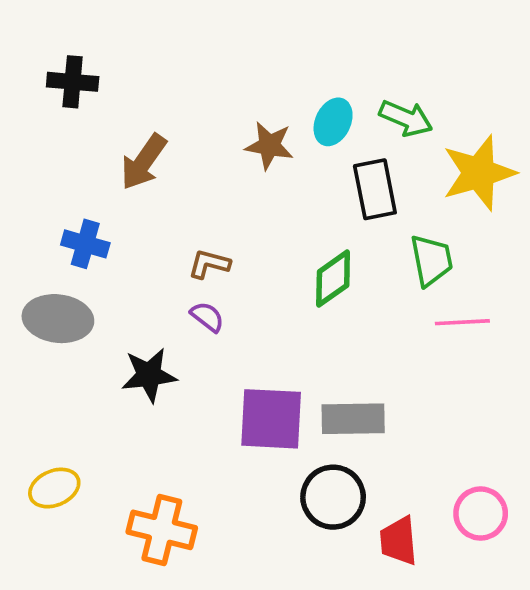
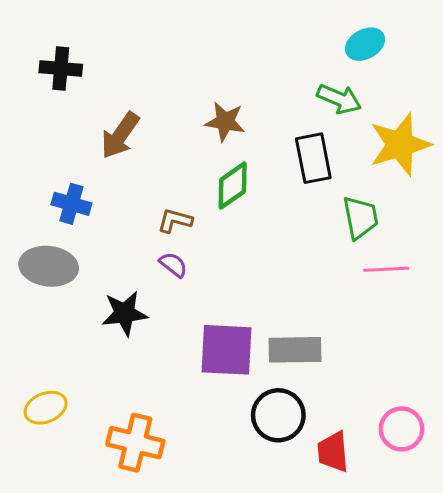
cyan ellipse: (333, 122) -> (365, 44), moved, turned 36
green diamond: (333, 279) -> (233, 186), moved

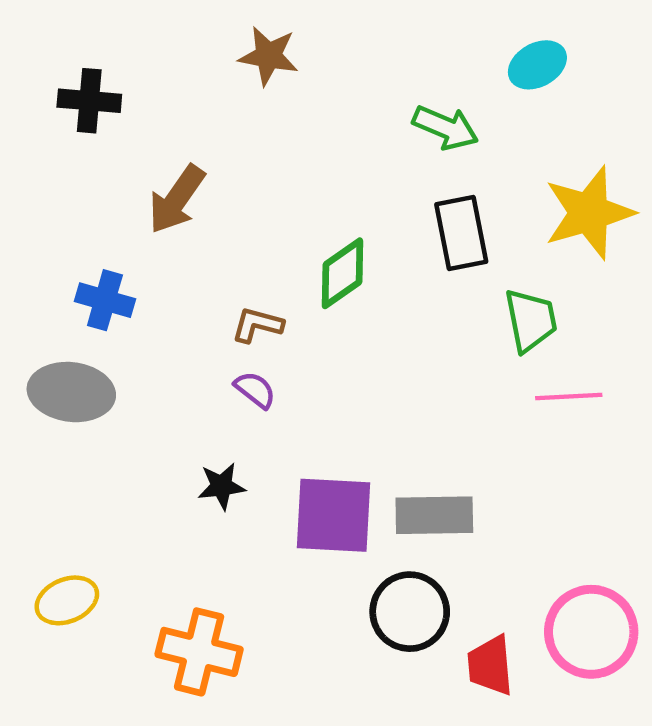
green arrow: (339, 99) -> (446, 128), moved
brown star: (225, 122) -> (269, 56), moved
black star: (125, 313) -> (221, 486), moved, size x0.7
pink circle: (402, 429) -> (591, 632), size x1.4

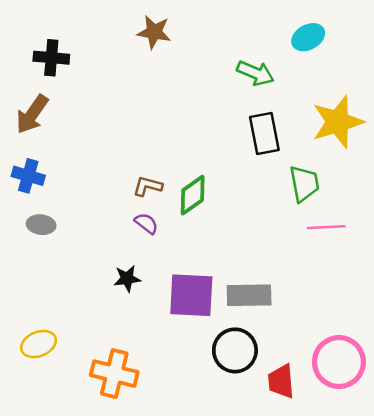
brown arrow: (177, 199) -> (32, 114), moved
green diamond: (342, 273) -> (193, 195), moved
blue cross: (105, 300) -> (28, 176), moved
gray ellipse: (71, 392) -> (41, 225), size x0.6

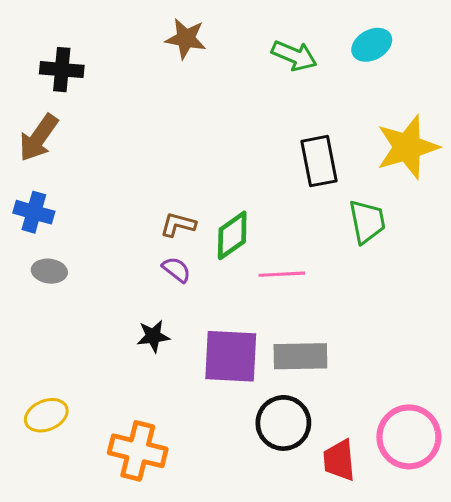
green arrow: (255, 73) -> (294, 56), moved
pink line: (326, 227) -> (282, 274), moved

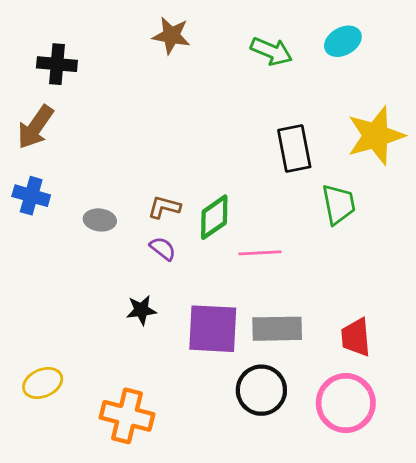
gray ellipse: (49, 271) -> (100, 220), moved
pink circle: (409, 437) -> (346, 403), moved
red trapezoid: (339, 460) -> (356, 337), moved

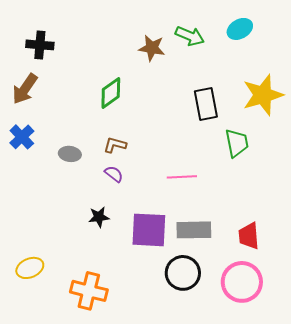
brown star: (171, 36) -> (152, 48), moved
blue cross: (31, 196) -> (22, 137), turned 30
green diamond: (214, 217) -> (111, 93), moved

